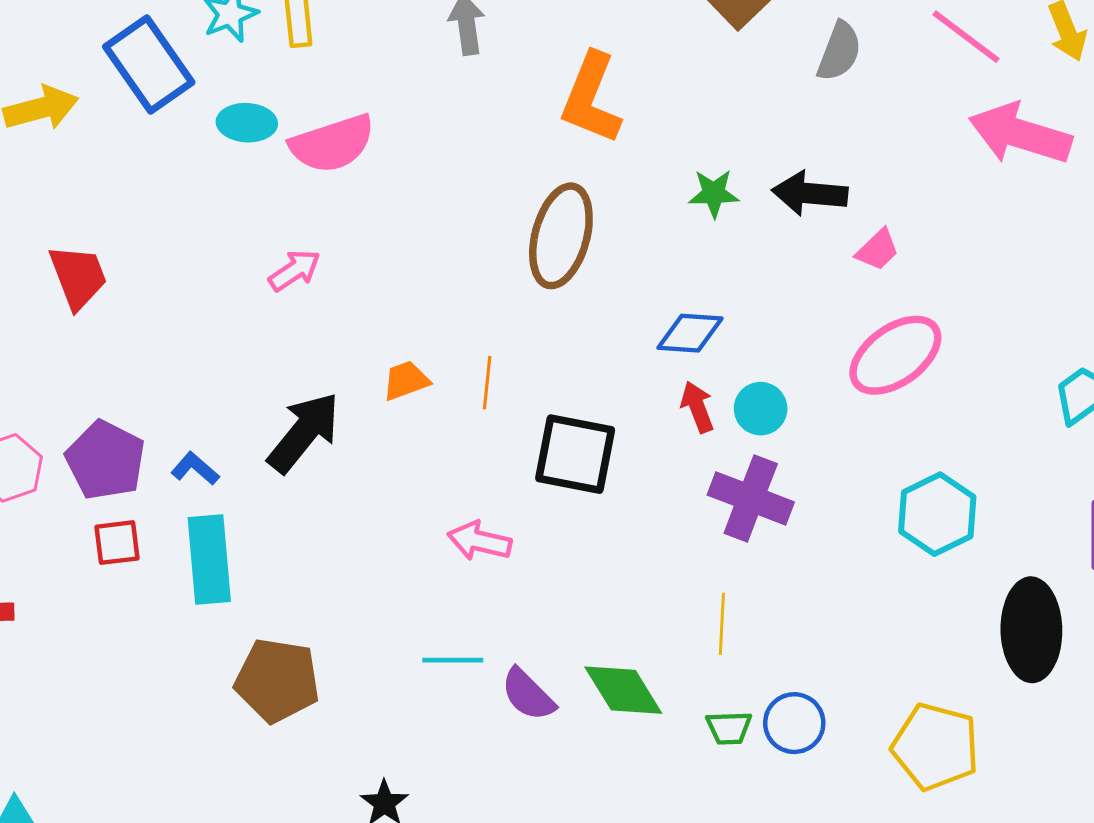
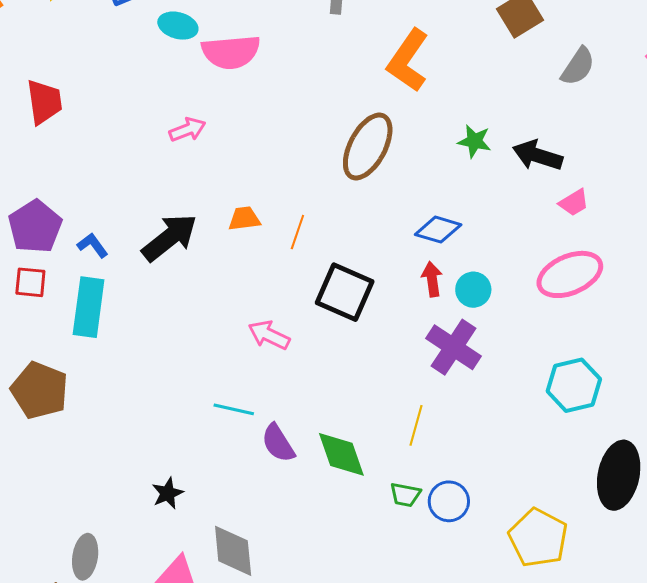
brown pentagon: (277, 680) -> (40, 390), moved

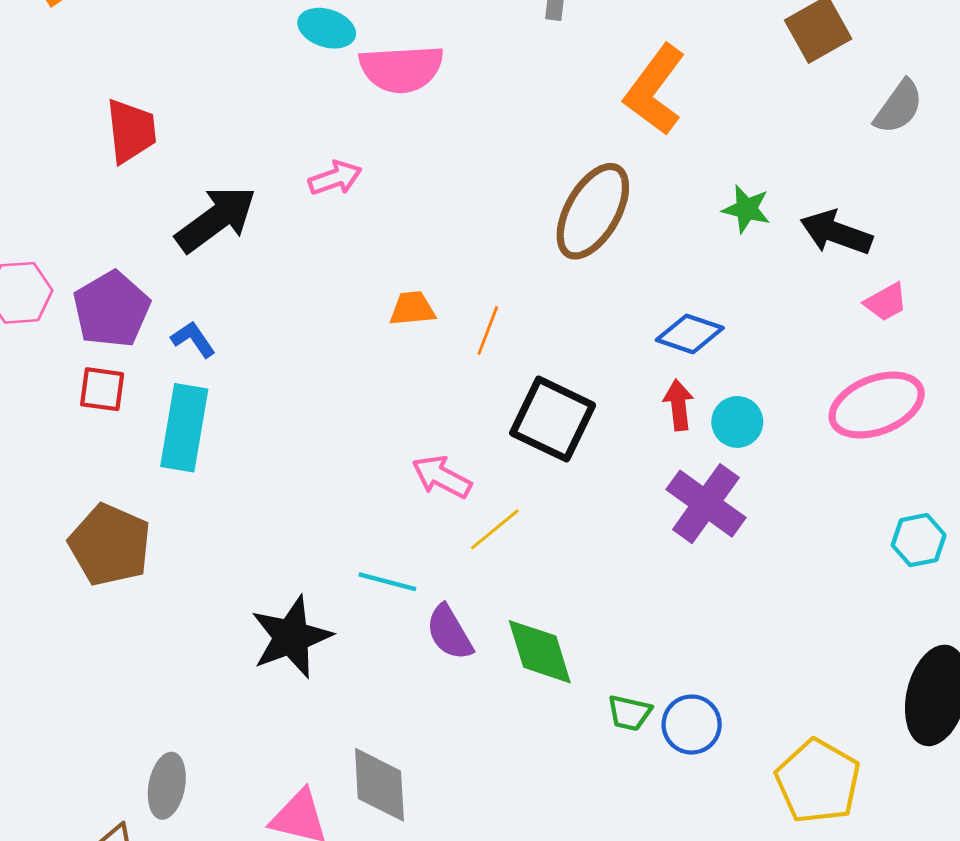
black arrow: (170, 238) -> (216, 219), moved
cyan hexagon: (574, 385) -> (919, 540), moved, size x0.7
yellow line: (416, 425) -> (495, 529), moved, turned 33
black star: (168, 493) -> (291, 637), moved, size x1.8

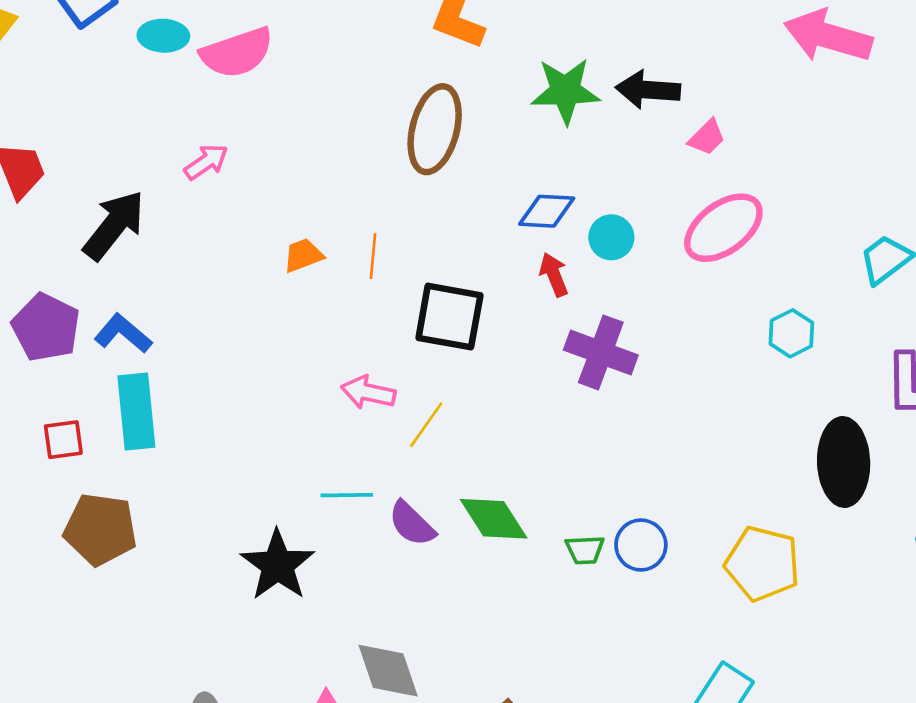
green star: (746, 209) -> (565, 91), size x1.6
blue L-shape: (193, 339) -> (123, 334), size x1.4
red square: (102, 389) -> (63, 440), moved
cyan circle: (737, 422) -> (611, 237), moved

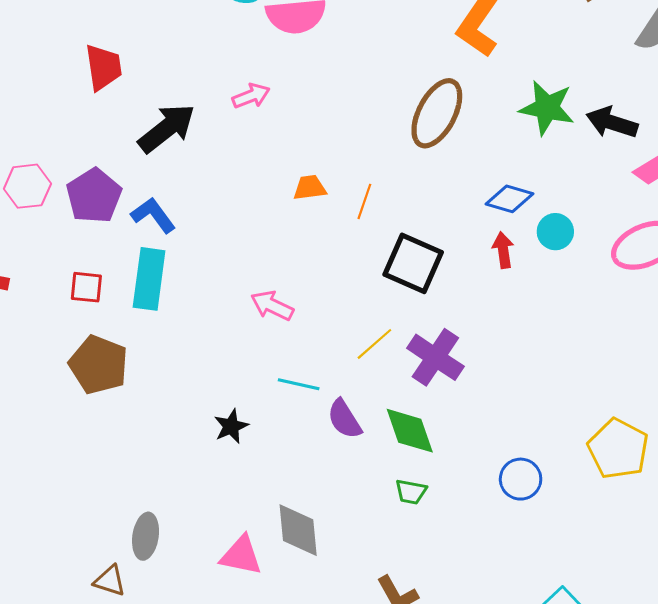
purple cross: (601, 352) -> (435, 357), moved
pink arrow: (368, 392) -> (272, 306), moved
green trapezoid: (585, 550) -> (411, 492), moved
yellow pentagon: (763, 564) -> (618, 449), moved
black star: (278, 565) -> (231, 426), size x0.6

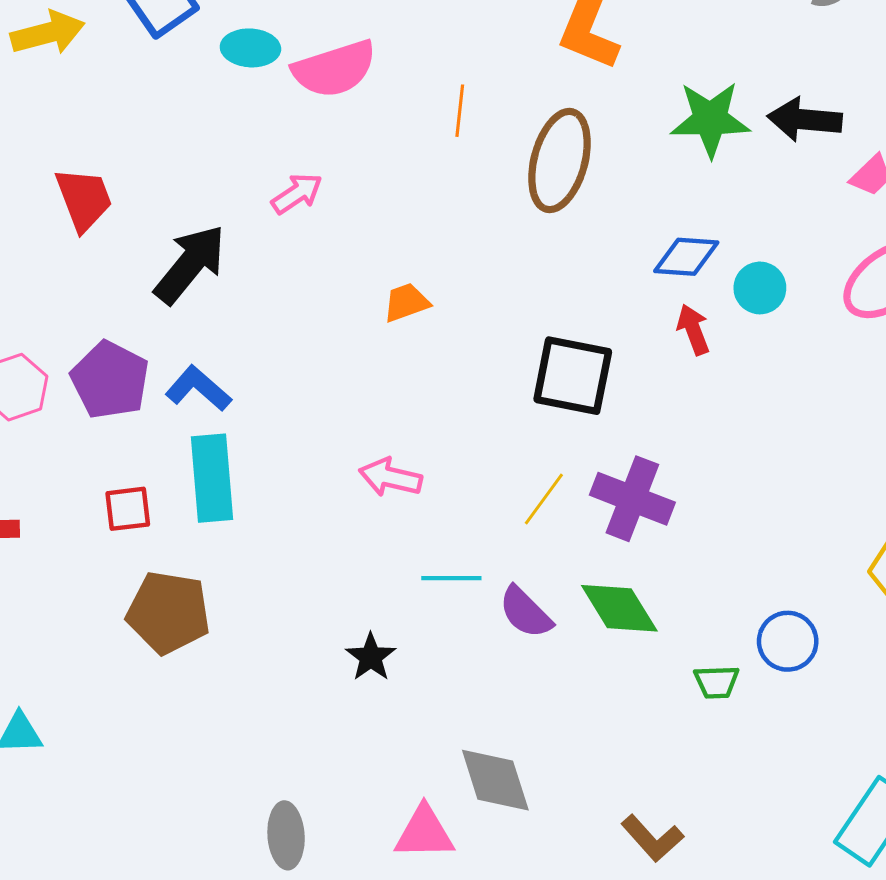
orange line: (364, 201) -> (460, 111), moved
green trapezoid: (411, 492) -> (716, 682), moved

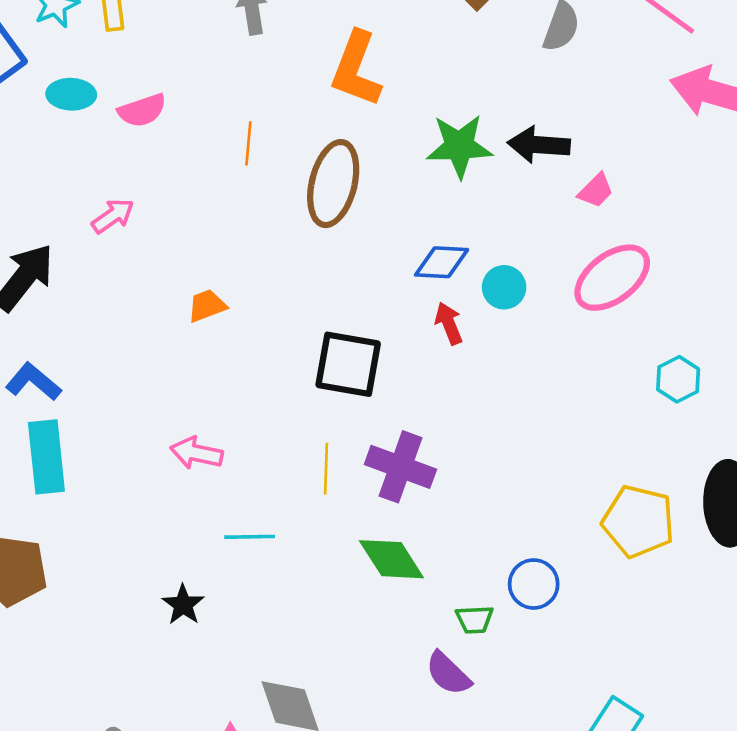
pink semicircle: (334, 69) -> (142, 110), size x0.7
yellow line: (544, 499) -> (326, 469), turned -33
purple semicircle: (525, 612) -> (448, 674), moved

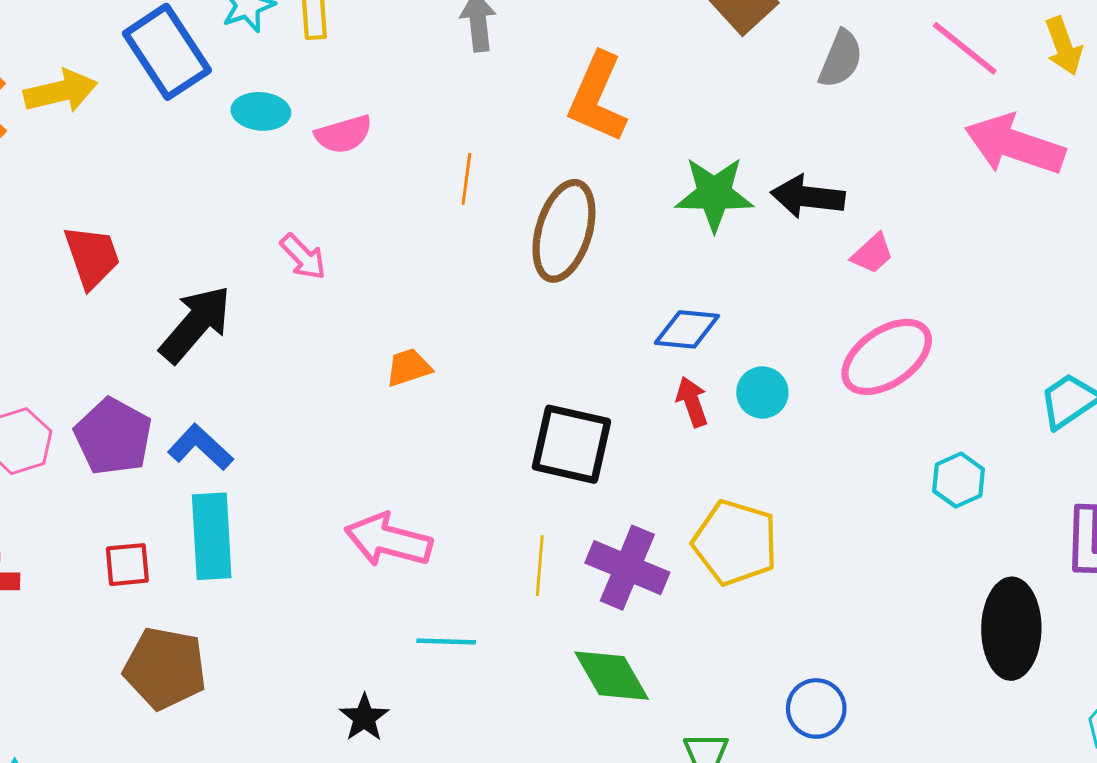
pink arrow: (113, 216) -> (303, 257), turned 78
cyan circle: (504, 287) -> (762, 392), moved
pink arrow: (197, 453) -> (388, 540), size x1.4
yellow pentagon: (638, 521) -> (735, 543), moved
blue circle: (534, 584) -> (816, 708), moved

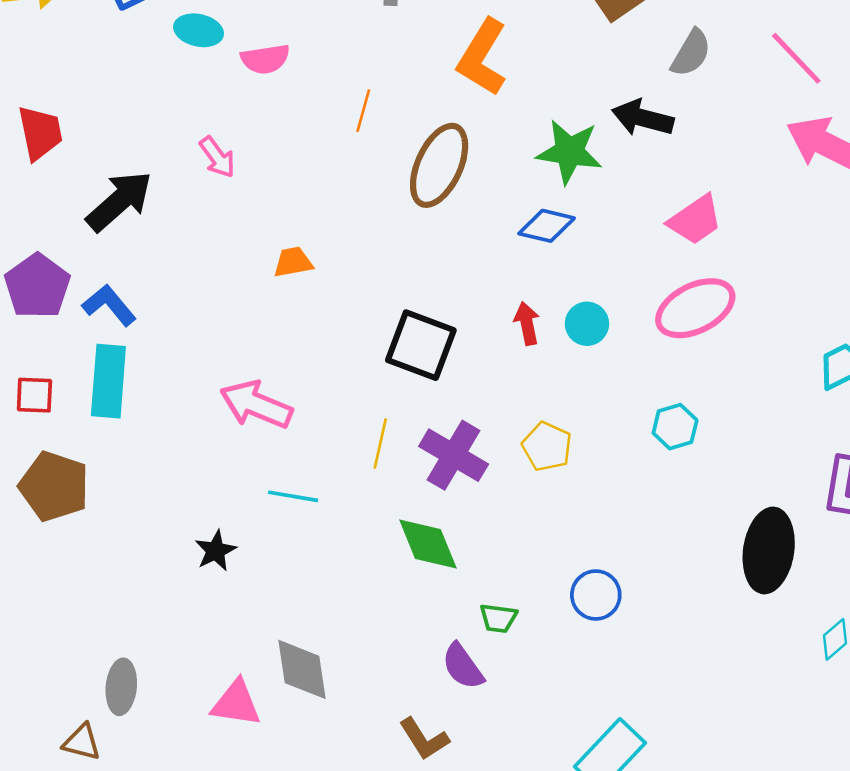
black arrow: (808, 197) -> (643, 118), moved
pink trapezoid: (872, 254) -> (695, 220), size x1.5
blue diamond: (687, 329) -> (547, 226), moved
cyan hexagon: (959, 480) -> (675, 427), moved
yellow pentagon: (735, 543) -> (547, 447), size x0.7

